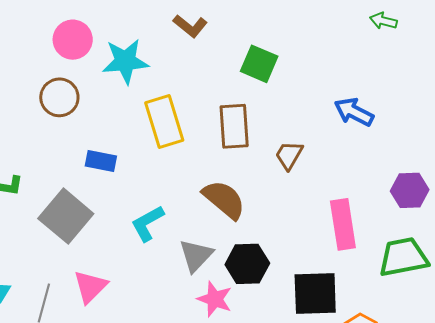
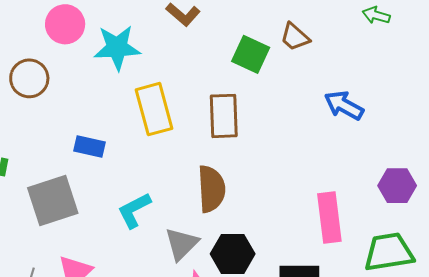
brown circle: (59, 97) -> (29, 78), moved
brown trapezoid: (289, 155) -> (295, 37), moved, turned -80
brown semicircle: (224, 200) -> (211, 189), turned 45
gray square: (66, 216) -> (53, 200), turned 30

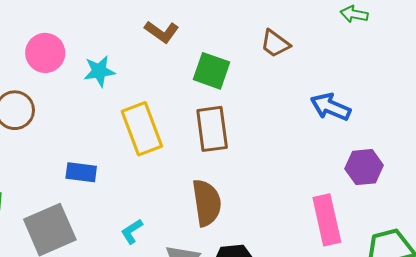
cyan star: (117, 48) -> (99, 71), size x0.7
green square: (251, 54) -> (211, 71), moved
purple hexagon: (397, 186) -> (364, 167), moved
cyan L-shape: (134, 210) -> (132, 231), size x0.7

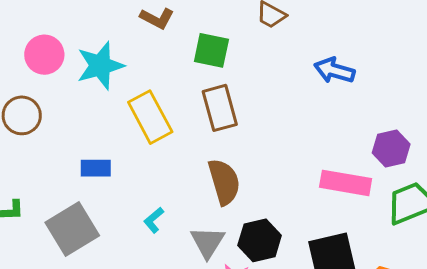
cyan star: (99, 71) -> (100, 66), size x1.5
purple hexagon: (364, 167) -> (391, 148), moved
pink rectangle: (327, 220) -> (346, 183), turned -60

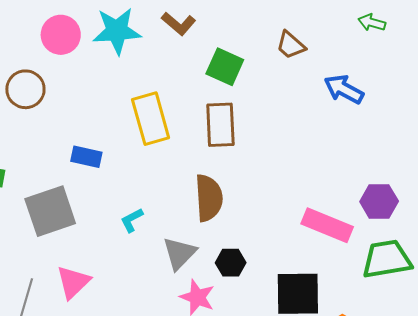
cyan star: (100, 66) -> (117, 31), moved
blue arrow: (334, 70) -> (344, 89), moved
black hexagon: (260, 240) -> (231, 263), size x0.7

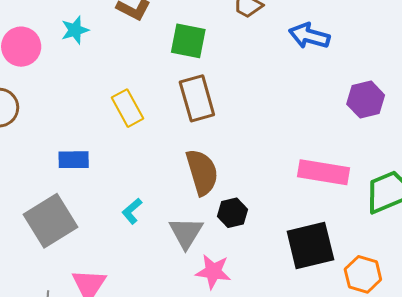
cyan star: (117, 31) -> (75, 30), size x0.6
yellow rectangle: (151, 119) -> (128, 108), size x0.7
purple hexagon: (379, 201) -> (366, 100), moved
black hexagon: (231, 263) -> (232, 213), moved

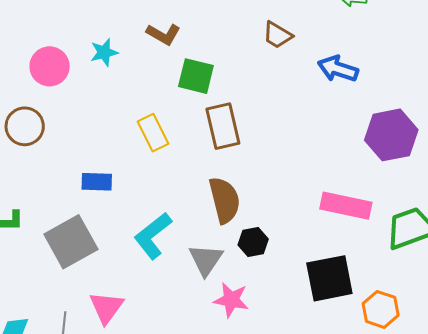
green square: (188, 41) -> (196, 76), moved
purple hexagon: (366, 100) -> (391, 135), size x1.4
cyan L-shape: (132, 211) -> (153, 236), size x1.8

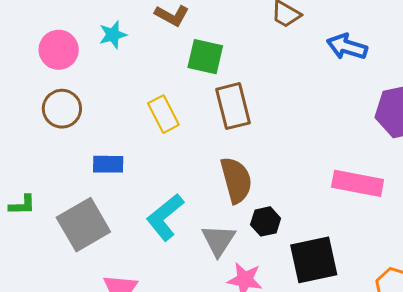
brown circle: (25, 126) -> (62, 109), moved
black square: (329, 278) -> (314, 260), moved

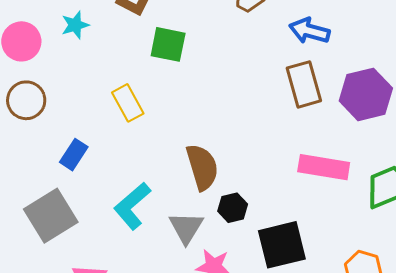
brown rectangle: (233, 106) -> (304, 84), moved
blue rectangle: (108, 164) -> (74, 155), turned -56

